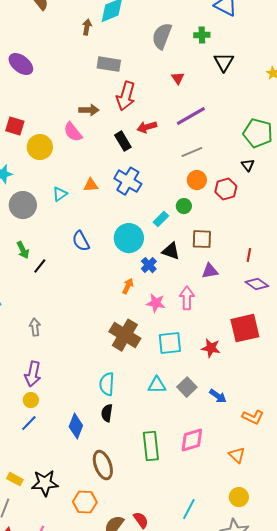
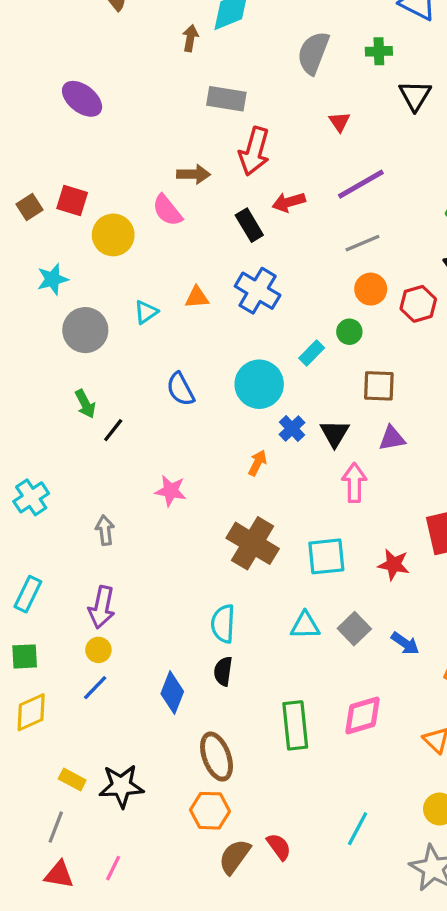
black triangle: (171, 251) -> (335, 433), moved, turned 42
pink star: (156, 303) -> (171, 491), moved
orange hexagon: (85, 502) -> (210, 811), moved

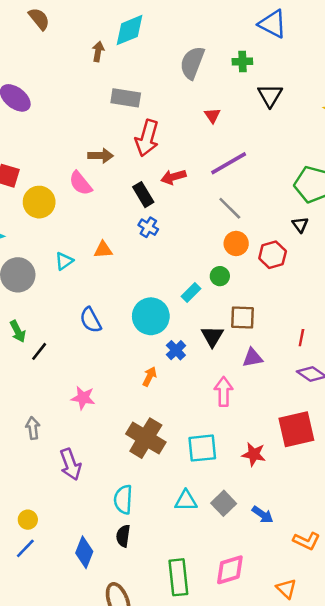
gray line: (362, 243) -> (230, 208), turned 68
blue cross: (258, 291) -> (148, 227), moved, size x0.6
black triangle: (335, 433) -> (212, 336), moved
purple arrow: (102, 607) -> (70, 464), moved, turned -32

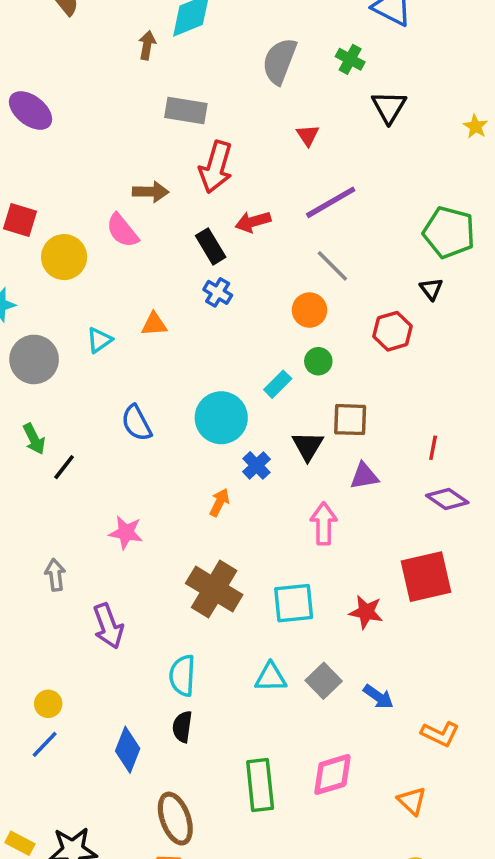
green cross: (242, 61) -> (350, 59), turned 30
orange circle: (236, 243) -> (309, 310), moved

